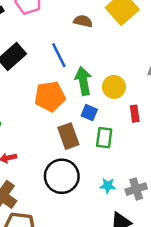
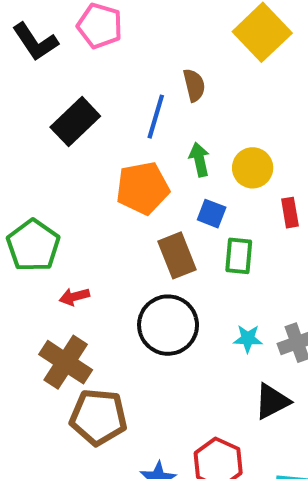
brown semicircle: (83, 21) -> (194, 85), moved, turned 66
blue line: (59, 55) -> (156, 117), turned 45
green arrow: (83, 81) -> (199, 160), size x0.7

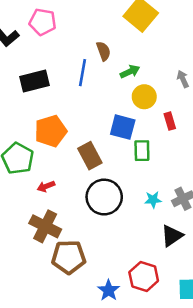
black rectangle: (75, 122) -> (35, 81), turned 36
green arrow: (199, 160) -> (130, 72), moved, turned 84
orange pentagon: (143, 188) -> (51, 131), moved
blue square: (212, 214) -> (123, 127), size x1.5
brown rectangle: (177, 255) -> (90, 156), moved

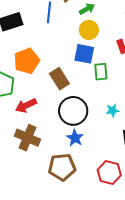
yellow circle: (144, 97) -> (89, 30), moved
red arrow: (46, 186) -> (26, 106), size x1.5
brown pentagon: (69, 257) -> (62, 167), moved
blue star: (109, 290) -> (75, 138), moved

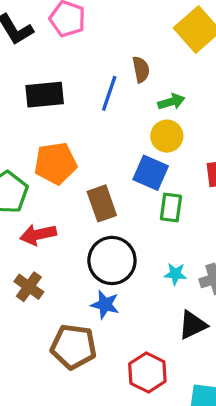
brown cross: (27, 138) -> (29, 287), size x0.7
blue star: (75, 138) -> (105, 305), turned -30

